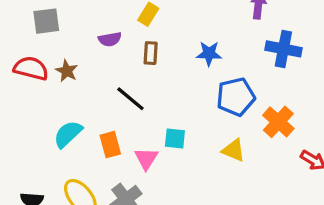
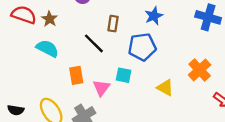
brown rectangle: (151, 53) -> (113, 24), moved
blue star: (209, 54) -> (154, 16), turned -30
blue pentagon: (236, 97) -> (142, 47), moved
cyan semicircle: (68, 134) -> (47, 48), moved, turned 65

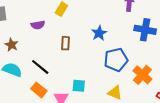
black line: (94, 43) -> (40, 67), moved
blue pentagon: (142, 47) -> (116, 60), moved
orange rectangle: (76, 75) -> (39, 90), turned -35

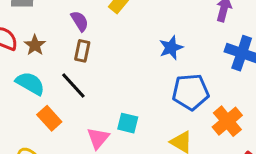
purple semicircle: (38, 25) -> (80, 21), turned -120
brown rectangle: (65, 43) -> (82, 51), moved
orange rectangle: (39, 90) -> (49, 118), moved

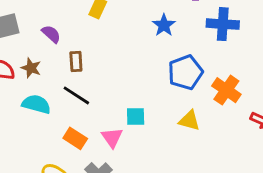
purple semicircle: (80, 21) -> (51, 34), moved
blue star: (171, 48) -> (164, 25), moved
orange rectangle: (49, 118) -> (75, 138), moved

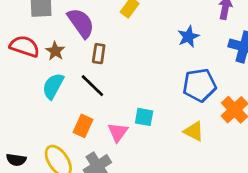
purple semicircle: (51, 34) -> (81, 23), size x1.6
cyan semicircle: (36, 104) -> (53, 86), turned -88
orange rectangle: (75, 138) -> (83, 126), turned 70

